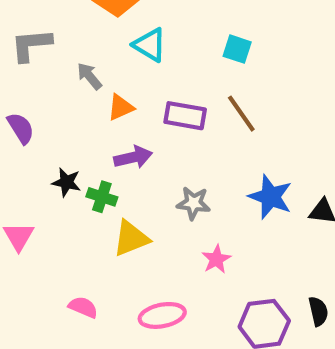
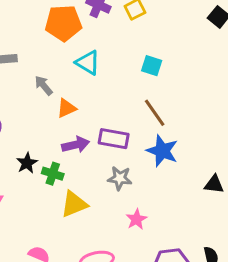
purple rectangle: (185, 116) -> (114, 139), moved
black star: (66, 182) -> (27, 163), turned 30
blue star: (270, 197) -> (162, 151), moved

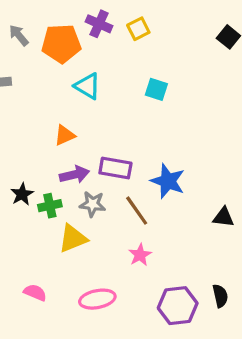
gray arrow: (44, 85) -> (19, 35), moved
brown line: (155, 113) -> (137, 211), moved
green cross: (53, 174) -> (50, 206), turned -30
gray star: (120, 178) -> (92, 204), moved

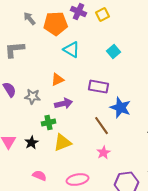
cyan square: (156, 89) -> (113, 52), turned 32
purple rectangle: (115, 168) -> (98, 87), moved
black star: (22, 194) -> (31, 143), moved
gray star: (92, 204) -> (32, 97), moved

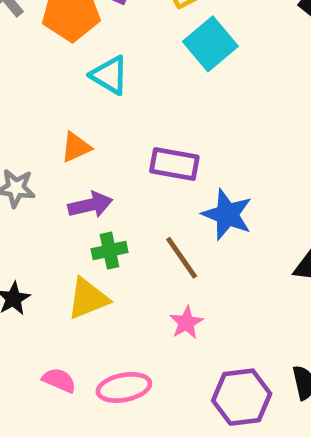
cyan square: (113, 52) -> (210, 44), moved, size x1.5
green cross: (48, 123) -> (109, 251), moved
pink semicircle: (39, 176) -> (59, 380), moved

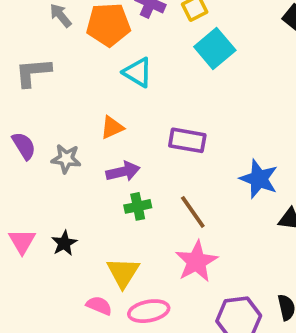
blue star: (227, 214) -> (259, 179), moved
yellow triangle: (88, 299) -> (123, 272), moved, turned -36
pink star: (186, 323) -> (196, 261), size x1.6

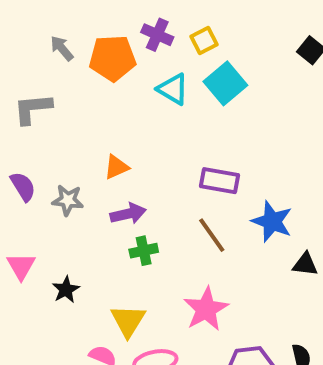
cyan triangle: (138, 72) -> (173, 89), moved
purple rectangle: (187, 140) -> (220, 181), moved
brown line: (193, 212) -> (212, 235), moved
pink triangle: (22, 241) -> (21, 266), moved

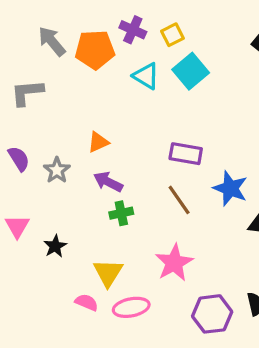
gray arrow: (62, 48) -> (52, 41), size x1.4
gray star: (68, 200) -> (57, 170), turned 30
purple arrow: (128, 214) -> (108, 182), turned -140

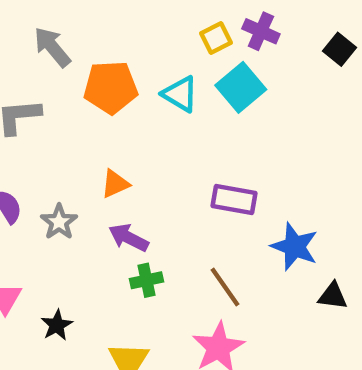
purple cross: (133, 30) -> (261, 31), moved
orange pentagon: (95, 50) -> (111, 87), moved
brown line: (179, 200) -> (225, 287), moved

